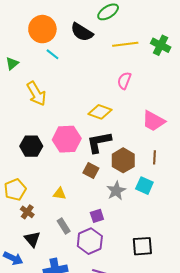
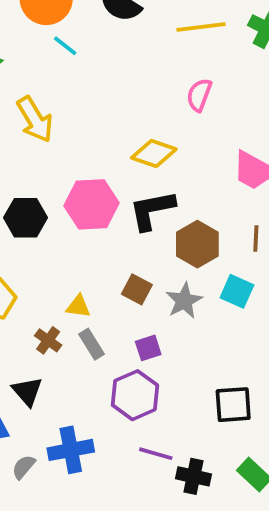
brown square: (91, 170) -> (137, 289), moved
brown cross: (27, 212) -> (48, 340), moved
gray rectangle: (64, 226) -> (92, 344), moved

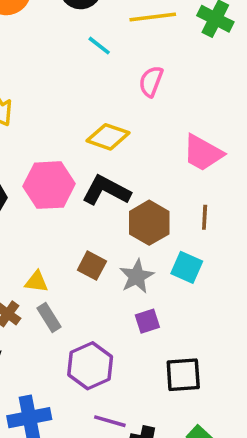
cyan line: (65, 46) -> (99, 46), moved
black L-shape: (152, 210) -> (106, 190), turned 39
purple square: (148, 348) -> (147, 321), moved

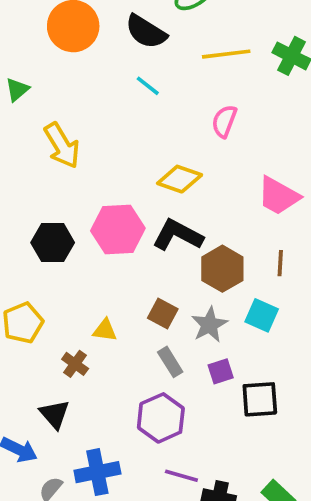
cyan line: (99, 46) -> (148, 86), moved
gray rectangle: (49, 317) -> (170, 362), moved
black square: (183, 375) -> (260, 399), moved

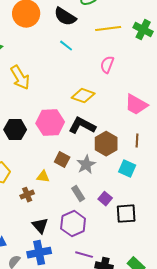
brown square: (163, 313) -> (62, 160), moved
gray star: (209, 325) -> (86, 165), moved
brown cross: (75, 364) -> (27, 195), turned 32
purple square: (221, 371) -> (105, 199), turned -32
black triangle: (54, 414) -> (40, 226), moved

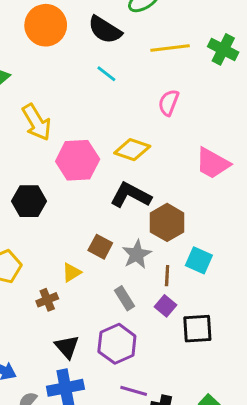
pink hexagon: (50, 123) -> (78, 160), moved
brown line: (137, 141) -> (167, 276), moved
yellow triangle: (43, 177) -> (71, 273), turned -40

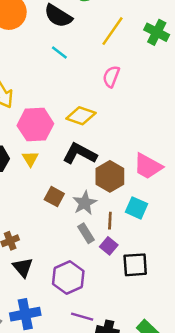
yellow line: (170, 48) -> (112, 31), turned -48
pink trapezoid: (213, 163) -> (148, 166), moved
yellow triangle: (71, 273) -> (30, 159), moved, turned -30
gray rectangle: (125, 298) -> (86, 233), moved
black triangle: (67, 347) -> (23, 267), moved

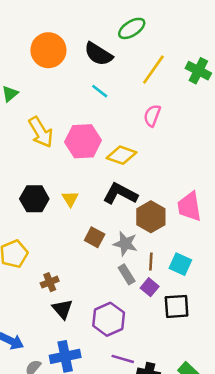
pink hexagon: (35, 125) -> (83, 141), moved
pink trapezoid: (148, 166) -> (189, 206), turned 52
gray star: (85, 203) -> (125, 244), turned -30
cyan square: (136, 208) -> (180, 264), moved

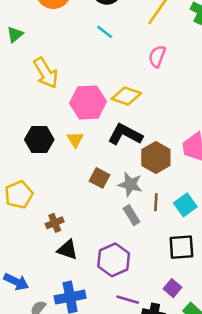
pink hexagon: (83, 141) -> (88, 102), moved
cyan square: (180, 264) -> (185, 205), turned 30
purple square: (150, 287) -> (173, 288), moved
black triangle: (63, 309) -> (67, 250), turned -30

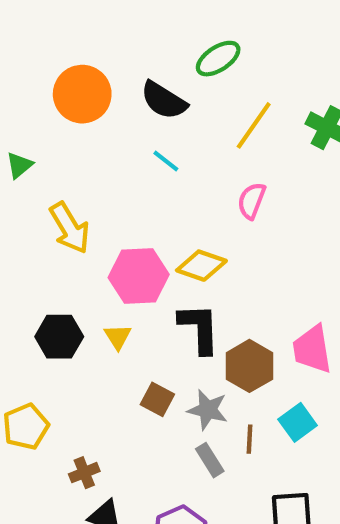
black L-shape: (125, 134) -> (199, 328), turned 60
cyan square: (185, 205) -> (298, 422), moved

